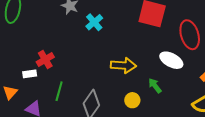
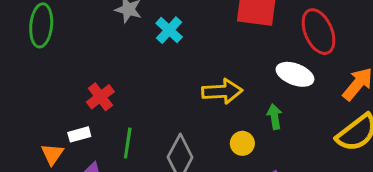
white rectangle: (30, 74) -> (79, 134), moved
green arrow: (155, 86) -> (275, 117), turned 35

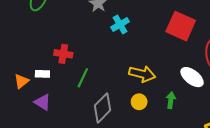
red cross: (100, 97) -> (63, 54), turned 30
green line: (128, 143) -> (83, 78), moved
yellow circle: (242, 143) -> (139, 102), moved

